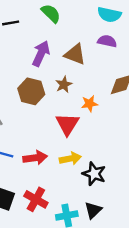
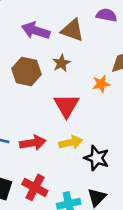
purple arrow: (41, 54) -> (36, 31), turned -95
orange star: (89, 104) -> (101, 84), moved

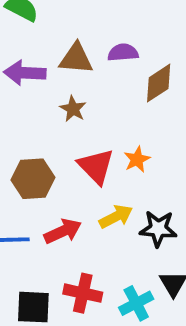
purple semicircle: (106, 15) -> (123, 53), moved
brown hexagon: (27, 72) -> (33, 179), moved
orange star: (101, 84) -> (137, 159), moved

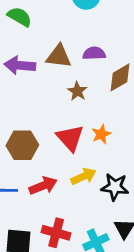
brown star: (73, 109) -> (77, 91), moved

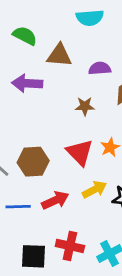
brown triangle: (59, 56) -> (59, 55), moved
brown star: (77, 91) -> (85, 106), turned -30

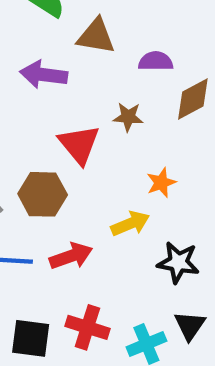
red triangle: (80, 152) -> (79, 144), moved
yellow arrow: (94, 190) -> (130, 224), moved

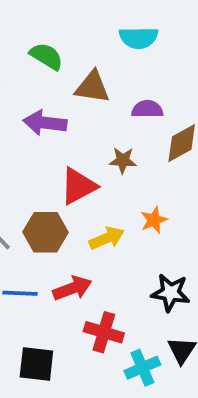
red triangle: (79, 144) -> (78, 186), turned 42
yellow arrow: (130, 224) -> (107, 238), moved
red cross: (87, 327) -> (104, 332), moved

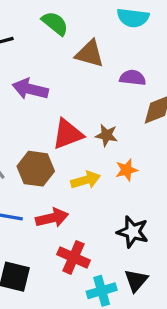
purple arrow: (45, 123) -> (30, 89), moved
brown star: (123, 160) -> (107, 135), moved

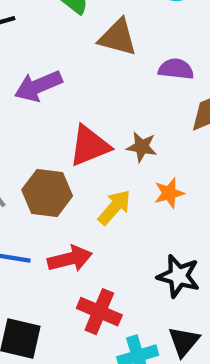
purple arrow: (30, 89) -> (38, 86), turned -36
yellow arrow: (86, 180) -> (114, 207), turned -32

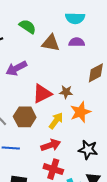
purple semicircle: (176, 69) -> (77, 42), moved
orange star: (169, 193) -> (80, 112), size x1.5
red arrow: (70, 259) -> (51, 145), moved

